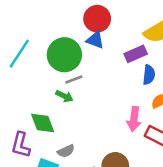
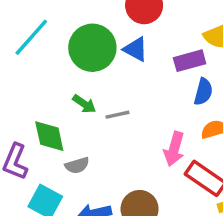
blue triangle: (95, 40) -> (136, 49), moved
gray line: (74, 80) -> (118, 115), moved
gray semicircle: (66, 151) -> (77, 165), moved

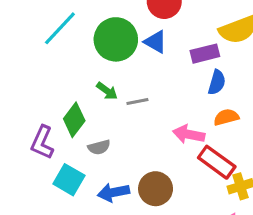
green diamond: (49, 136) -> (74, 120), turned 48
pink arrow: (174, 149) -> (189, 134), turned 84

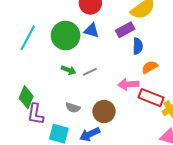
green diamond: (74, 120) -> (26, 97), moved
gray semicircle: (99, 147) -> (73, 108), turned 48
brown circle: (156, 189) -> (104, 111), moved

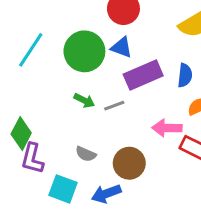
purple rectangle: (125, 30) -> (143, 75), moved, size x1.4

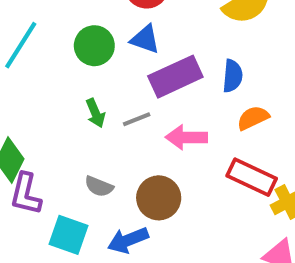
green circle: (84, 51) -> (94, 46), size x0.7
green arrow: (84, 100) -> (95, 113), turned 42
pink arrow: (167, 128) -> (186, 137), moved

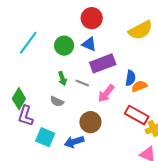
blue semicircle: (233, 76) -> (130, 78), moved
gray line: (137, 119) -> (82, 83), turned 40
pink arrow: (186, 137) -> (106, 93), turned -54
gray semicircle: (99, 186) -> (57, 101), moved

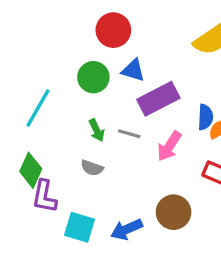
red circle: (92, 18) -> (113, 30), moved
cyan line: (28, 43) -> (38, 108), moved
brown circle: (90, 122) -> (174, 212), moved

